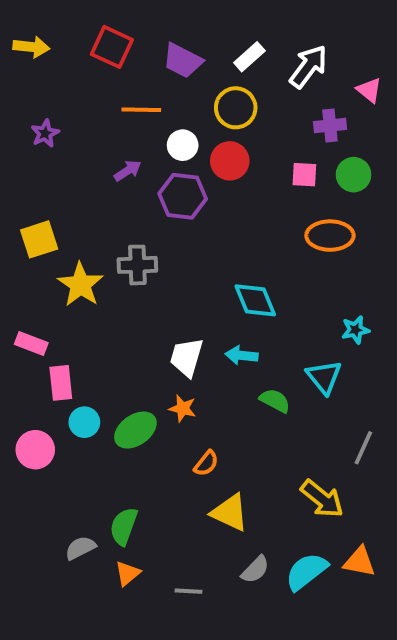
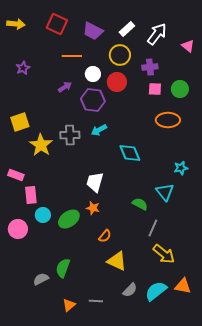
purple cross: (330, 125) -> (150, 67), moved
cyan arrow: (242, 355) -> (99, 130), moved, turned -35
gray line: (363, 448) -> (153, 228), moved
orange triangle: (128, 573) -> (69, 305), moved

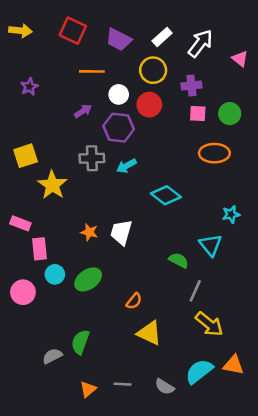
gray cross: (70, 135) -> (92, 158), moved
cyan diamond: (130, 153) -> (166, 195), turned -30
orange star: (93, 208) -> (89, 232), moved
gray semicircle: (130, 290) -> (165, 387), moved, turned 77

